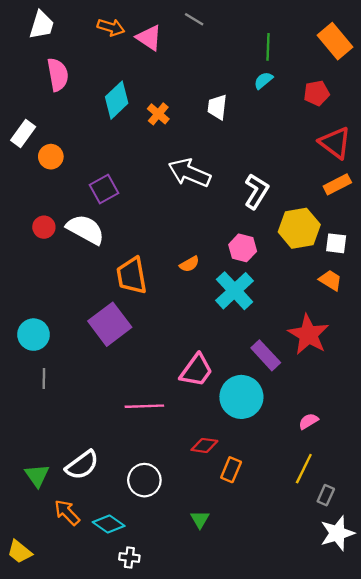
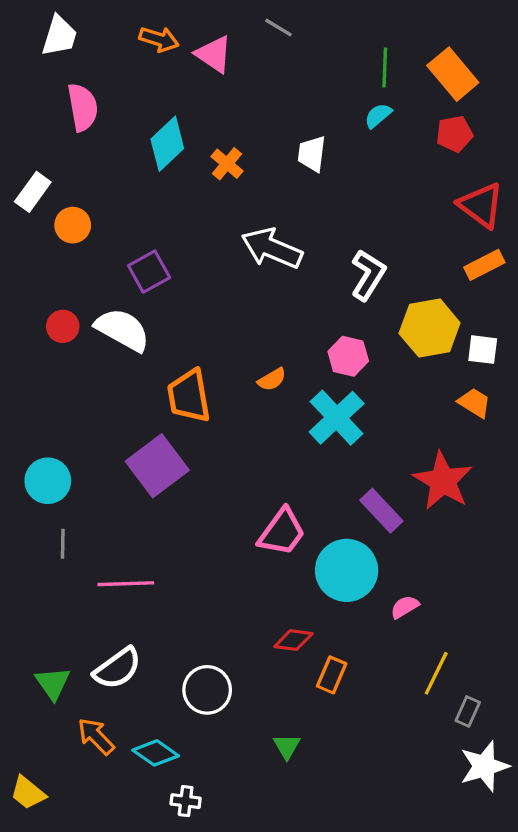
orange rectangle: (335, 41) -> (453, 74), moved
pink line: (144, 406) -> (126, 584), moved
pink semicircle: (308, 421) -> (405, 607), moved

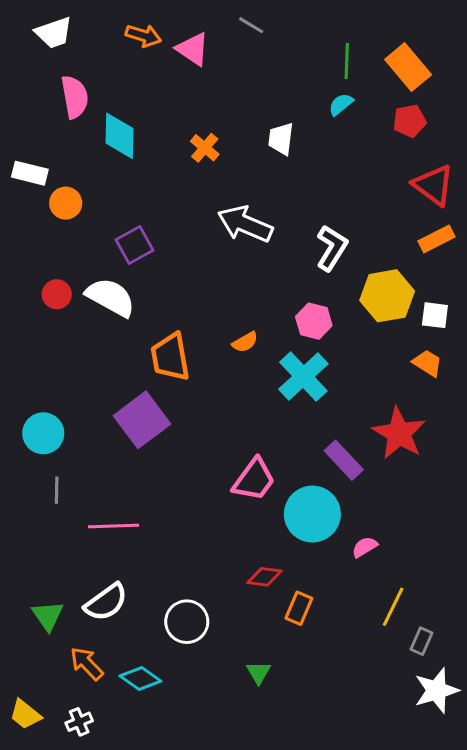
white trapezoid: (59, 36) -> (54, 33), turned 54
cyan diamond: (167, 144) -> (120, 136), moved, turned -45
white rectangle: (33, 192) -> (30, 173), turned 68
white cross: (186, 801) -> (79, 722), moved, turned -30

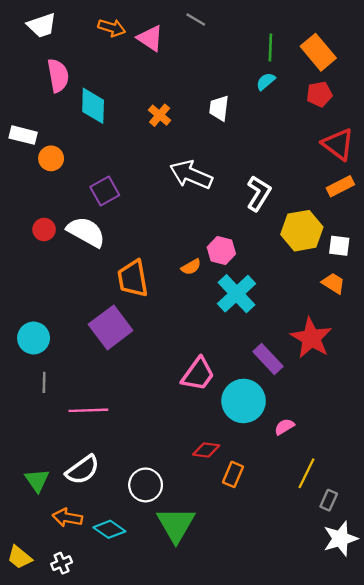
pink hexagon: (314, 321) -> (221, 251), moved
orange arrow: (87, 664) -> (67, 518), turned -36
green triangle: (259, 673) -> (176, 525), moved, size x2.0

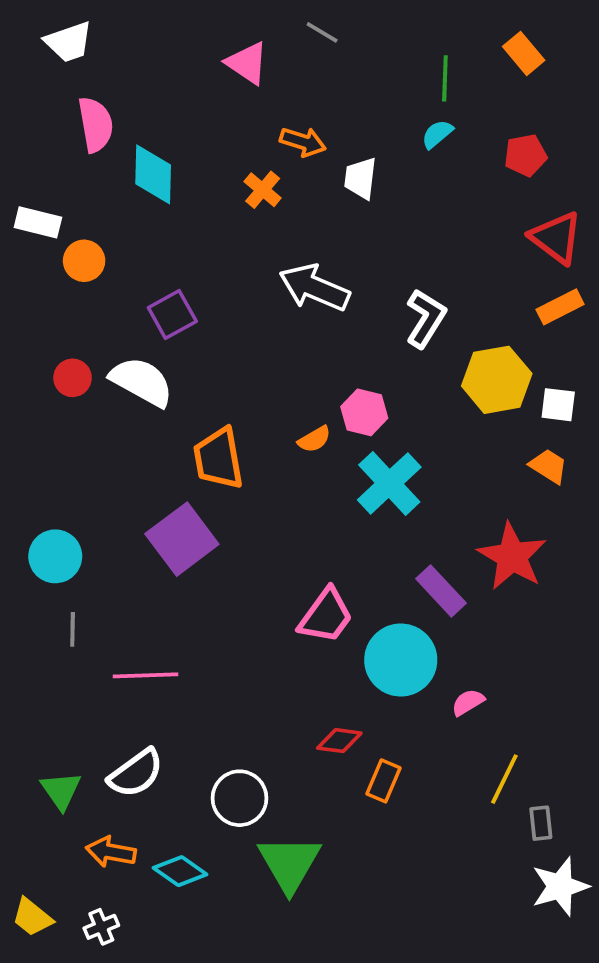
orange arrow: (112, 28) -> (303, 142), moved
orange rectangle: (318, 52) -> (524, 53), moved, size x0.7
gray rectangle: (329, 500) -> (541, 823), turned -30

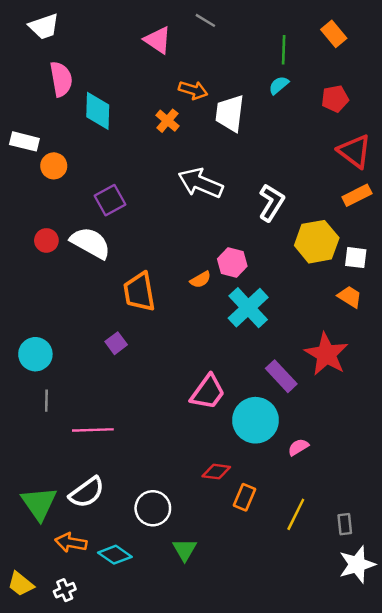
white trapezoid: (360, 178) -> (230, 113), size x1.4
purple square: (182, 539) -> (116, 343), size x0.5
yellow line: (504, 779) -> (296, 514), moved
green triangle: (61, 791) -> (39, 503), size x1.4
green triangle: (289, 863) -> (185, 550), size x0.6

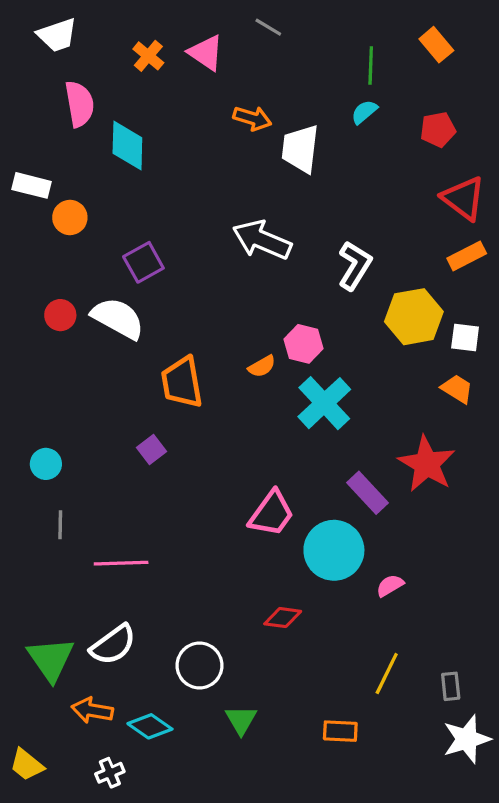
orange cross: (167, 121) -> (148, 56), moved
cyan circle: (35, 354) -> (46, 464), size x0.7
orange rectangle: (244, 497) -> (340, 731), moved, turned 70
white cross: (65, 590) -> (110, 773), moved

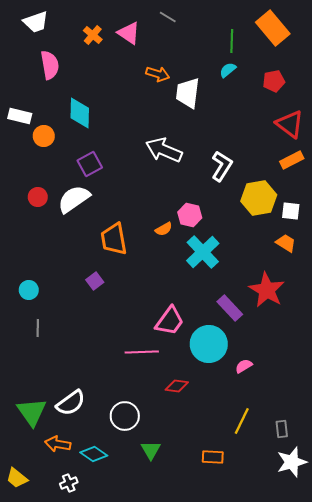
orange rectangle: (436, 45) -> (273, 28), size x1.6
cyan diamond: (127, 145) -> (80, 113), moved
white semicircle: (118, 318) -> (74, 199), turned -64
pink line: (121, 563) -> (142, 352), moved

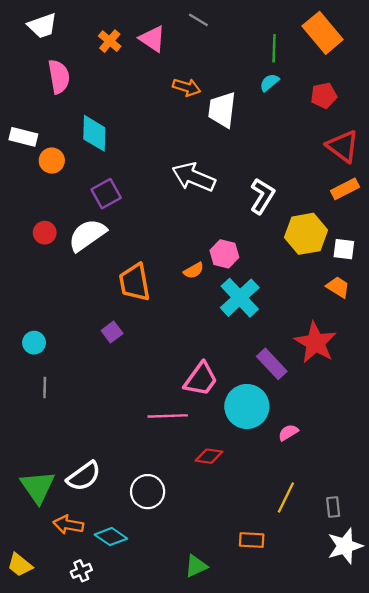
green triangle: (151, 450) -> (196, 566), moved, turned 35

